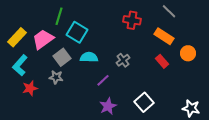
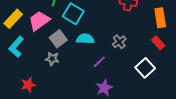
orange rectangle: (164, 36) -> (160, 18), turned 48
red star: (30, 88) -> (28, 85), moved
white square: (144, 102) -> (145, 68), moved

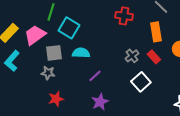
gray square: (58, 39) -> (54, 53), turned 30
gray cross: (119, 42) -> (132, 56), moved
red star: (28, 85) -> (56, 99), moved

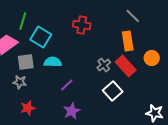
red cross: (124, 16) -> (82, 25), moved
red rectangle: (154, 57) -> (126, 66), size x1.5

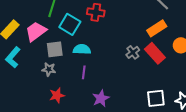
red cross: (82, 25) -> (96, 12), moved
orange rectangle: (128, 41) -> (157, 28), turned 66
purple line: (67, 85) -> (84, 72), moved, turned -40
white square: (113, 91) -> (156, 98), moved, turned 36

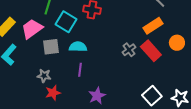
gray star: (49, 69) -> (44, 76), moved
white square: (156, 98) -> (152, 96), turned -36

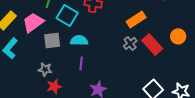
orange rectangle: (153, 26) -> (136, 19), moved

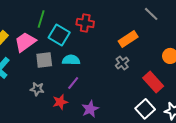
red rectangle: (152, 44) -> (153, 82), moved
purple line: (81, 63) -> (73, 83), turned 32
red star: (54, 86) -> (60, 102), moved

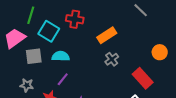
orange rectangle: (128, 39) -> (107, 35), moved

